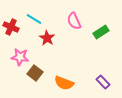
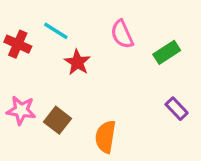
pink star: (20, 57) -> (21, 110), moved
purple rectangle: (103, 82) -> (177, 109), moved
orange semicircle: (64, 83) -> (105, 137), turned 78

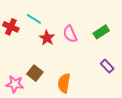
pink semicircle: (122, 34) -> (70, 34), moved
pink star: (21, 110) -> (15, 84), moved

